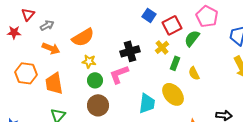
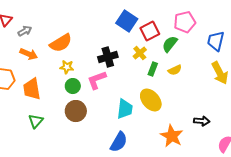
blue square: (149, 15) -> (127, 21), size x1.5
pink pentagon: (207, 16) -> (185, 22), turned 30
yellow semicircle: (194, 73) -> (175, 70), moved, turned -88

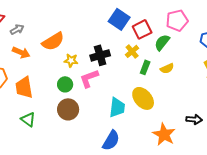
yellow star: (67, 67) -> (71, 60), moved
green triangle: (36, 121) -> (28, 119), turned -35

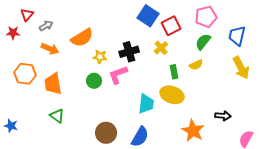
green semicircle: (162, 42) -> (203, 42), moved
green rectangle: (145, 67) -> (174, 72), moved, turned -32
yellow ellipse: (143, 98) -> (172, 95), turned -30
brown circle: (68, 109) -> (106, 133), moved

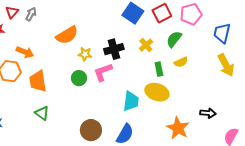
gray arrow: (46, 26) -> (31, 14), moved, turned -32
red square: (171, 26) -> (162, 13), moved
green semicircle: (203, 42) -> (174, 39), moved
orange arrow: (50, 49) -> (25, 52), moved

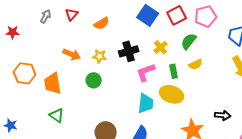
red triangle: (12, 12) -> (72, 14), moved
orange semicircle: (67, 35) -> (102, 23), moved, size x0.7
orange arrow: (25, 52) -> (72, 54), moved
pink L-shape: (103, 72) -> (146, 72), moved

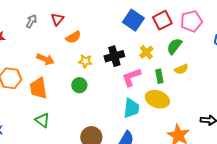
orange semicircle: (102, 23) -> (73, 37), moved
orange arrow: (72, 54) -> (45, 59), moved

